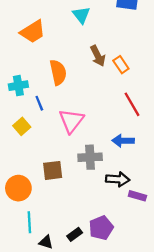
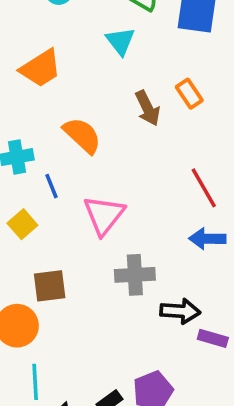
orange rectangle: (121, 65) -> (189, 94), moved
orange semicircle: (58, 72) -> (82, 135), turned -35
blue arrow: (123, 141) -> (207, 239), moved
brown square: (53, 170) -> (50, 286), moved

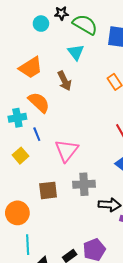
brown arrow: (148, 108) -> (64, 81), moved
orange semicircle: (82, 135) -> (39, 102), moved
brown square: (50, 286) -> (48, 190), moved

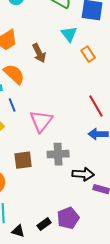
cyan triangle: (76, 52) -> (69, 34), moved

